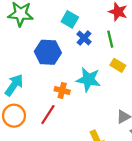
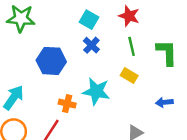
cyan square: (70, 19) -> (89, 20), moved
green line: (110, 39) -> (132, 46), moved

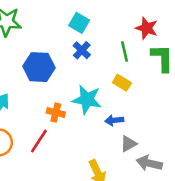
red star: (129, 16) -> (147, 28), moved
blue arrow: (164, 102) -> (114, 120), moved

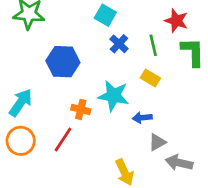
blue cross: (82, 50) -> (119, 44), moved

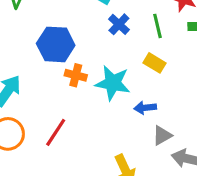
orange cross: (81, 109) -> (76, 75), moved

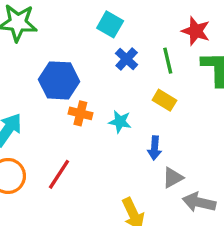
cyan star: (113, 83) -> (120, 122), size x0.6
blue arrow: (145, 108) -> (155, 148), turned -80

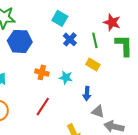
blue hexagon: (59, 80) -> (20, 41), moved
red line: (59, 174) -> (43, 107), moved
gray triangle: (173, 178) -> (98, 112), turned 48

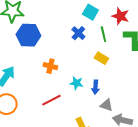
cyan square: (60, 18) -> (90, 12), moved
cyan star: (66, 77) -> (76, 83), moved
red line: (43, 107) -> (51, 100), turned 30

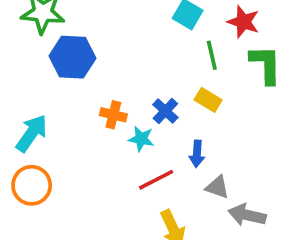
blue cross: (78, 33) -> (165, 111), moved
cyan star: (76, 83) -> (141, 139), moved
red line: (51, 100) -> (156, 180), moved

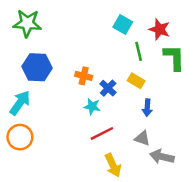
blue hexagon: (72, 57) -> (37, 67), moved
orange cross: (113, 115) -> (84, 76), moved
blue arrow: (197, 154) -> (147, 108), moved

